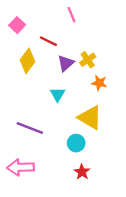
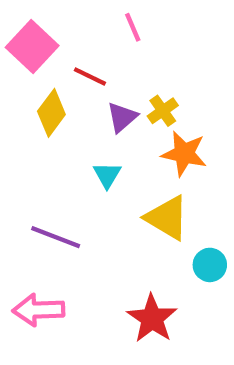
pink square: (17, 25) -> (32, 47), size x1.6
orange star: (99, 83) -> (184, 154), size x1.5
cyan circle: (76, 143) -> (210, 265), moved
red star: (82, 172) -> (152, 318), size x1.6

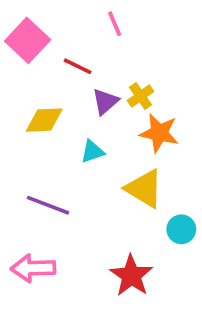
yellow diamond: (51, 113) -> (44, 120), moved, turned 51
cyan triangle: (107, 175) -> (92, 152), turned 40

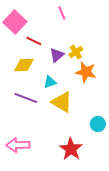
red line: (78, 66) -> (34, 41), moved
yellow triangle: (144, 189) -> (62, 102), moved
purple line: (48, 205) -> (26, 98), moved

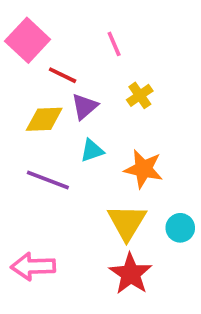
pink line: (62, 13) -> (114, 44), moved
purple triangle: (57, 55) -> (85, 106), moved
orange star: (86, 72) -> (143, 169), moved
yellow triangle: (62, 102) -> (127, 222), moved, turned 30

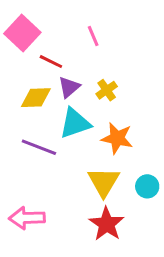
yellow cross: (140, 95) -> (107, 90), moved
cyan triangle: (92, 151) -> (75, 123), size x1.6

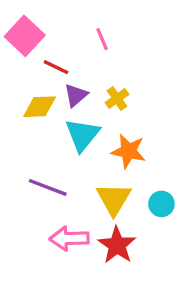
cyan triangle: (75, 123) -> (82, 135), turned -32
purple line: (39, 147) -> (48, 187), moved
pink arrow: (27, 218) -> (69, 239), moved

